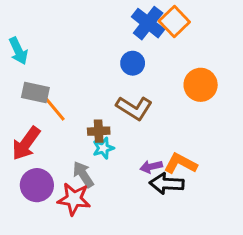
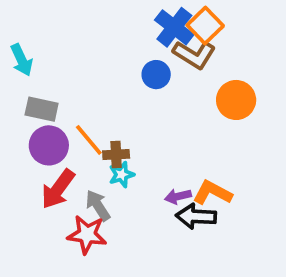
orange line: (54, 108) -> (89, 140), moved
brown L-shape: (134, 108) -> (194, 55), moved
red arrow: (26, 143) -> (58, 189), moved
purple circle: (37, 185) -> (49, 145), moved

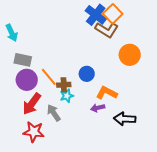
blue circle: (156, 75) -> (87, 74), moved
orange L-shape: (212, 193) -> (107, 93), moved
black arrow: (196, 216) -> (125, 119), moved
red star: (87, 235) -> (34, 132), moved

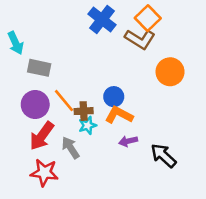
blue cross: (96, 15) -> (102, 19), moved
gray rectangle: (23, 60) -> (39, 68), moved
orange L-shape: (107, 93) -> (119, 115), moved
black arrow: (125, 119) -> (163, 156), turned 40

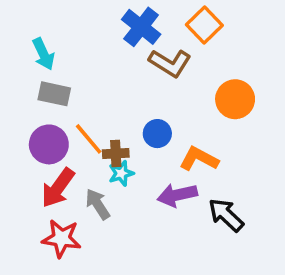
brown L-shape: (140, 39) -> (170, 63), moved
cyan arrow: (16, 43) -> (43, 54), moved
orange L-shape: (119, 115) -> (199, 159), moved
purple arrow: (128, 141) -> (177, 195), size x1.5

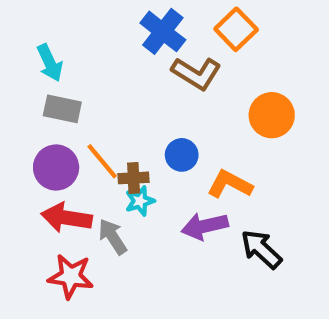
red arrow: (58, 188) -> (67, 218), turned 63

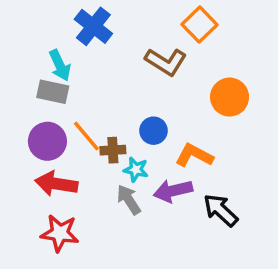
blue cross: (163, 31) -> (93, 26), moved
cyan arrow: (50, 63) -> (60, 65), moved
cyan star: (140, 201) -> (136, 170), moved, turned 30
gray arrow: (113, 237) -> (129, 200), moved

